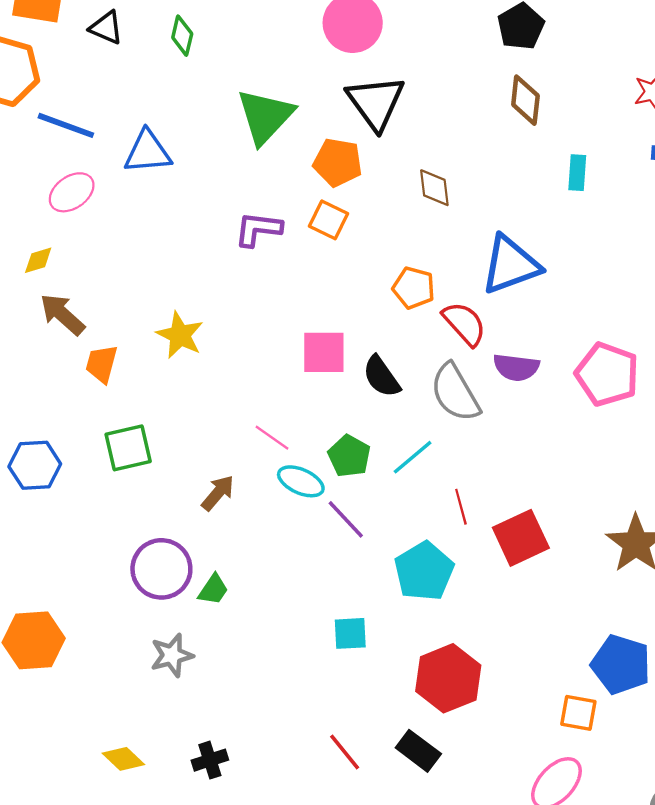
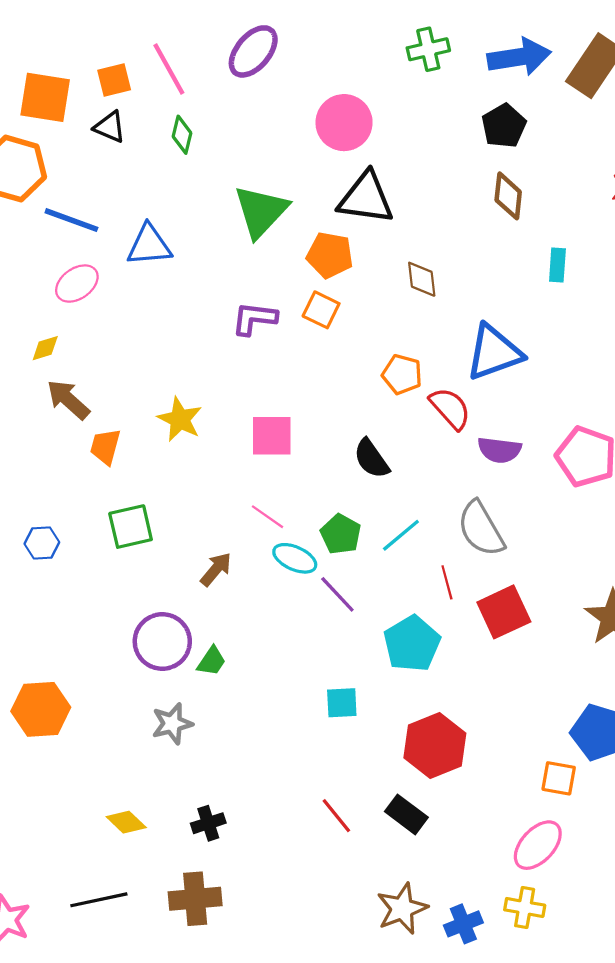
black triangle: (376, 102) -> (366, 198), turned -46
pink square: (324, 352) -> (272, 436), moved
gray semicircle: (455, 393) -> (481, 529), moved
blue hexagon: (35, 465) -> (42, 543), size x0.7

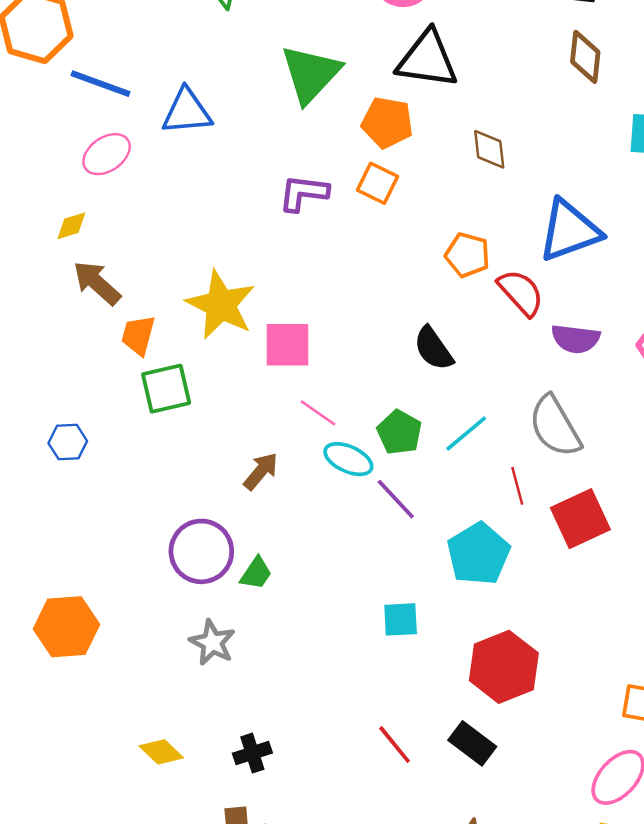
yellow star: (180, 419) -> (221, 305), size x1.4
pink square: (272, 436) -> (288, 345), moved
green square: (131, 527) -> (166, 389), moved
gray star: (172, 724) -> (212, 643), turned -30

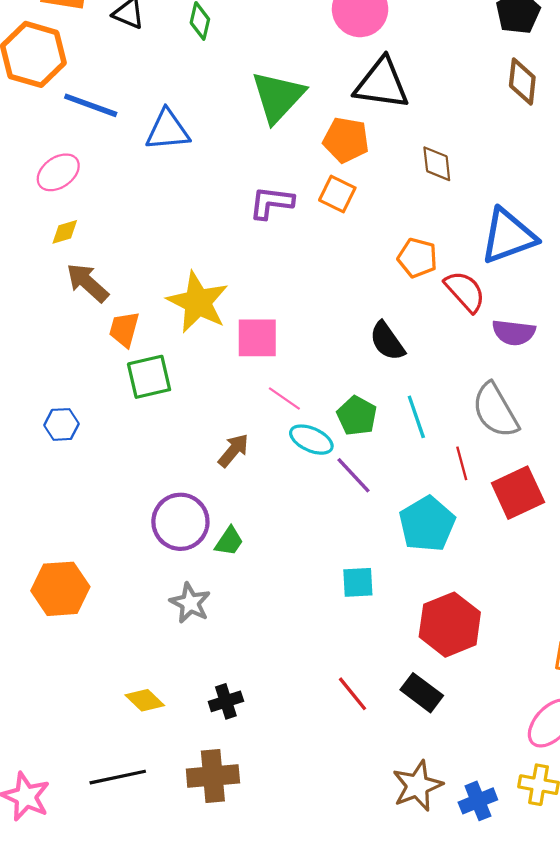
pink ellipse: (107, 154) -> (58, 172), moved
cyan line: (466, 434) -> (416, 417), turned -69

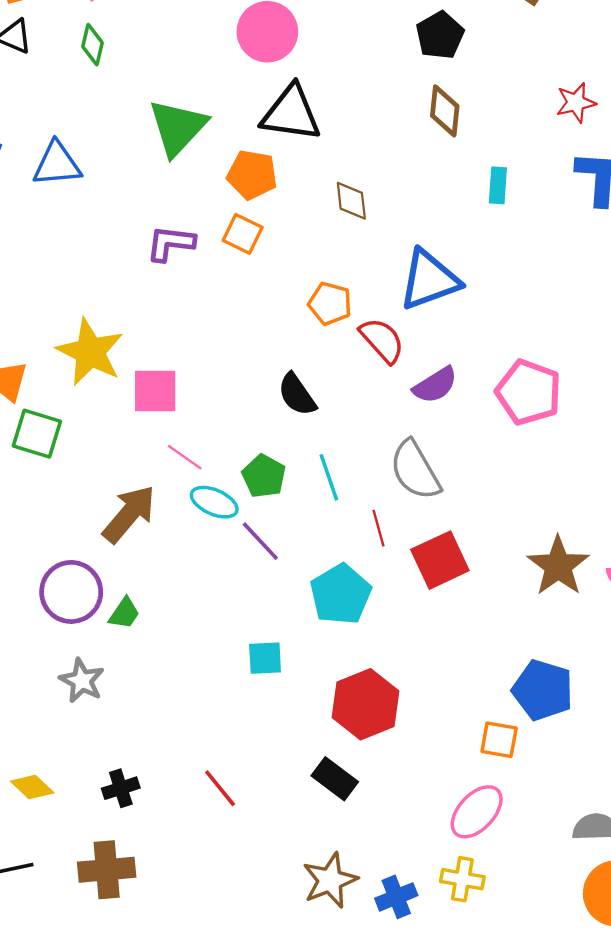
purple semicircle: (514, 332) -> (435, 385), turned -39
green square: (149, 377) -> (37, 434), turned 30
brown arrow: (233, 450) -> (129, 514), size x1.6
red line: (352, 694) -> (220, 788), moved

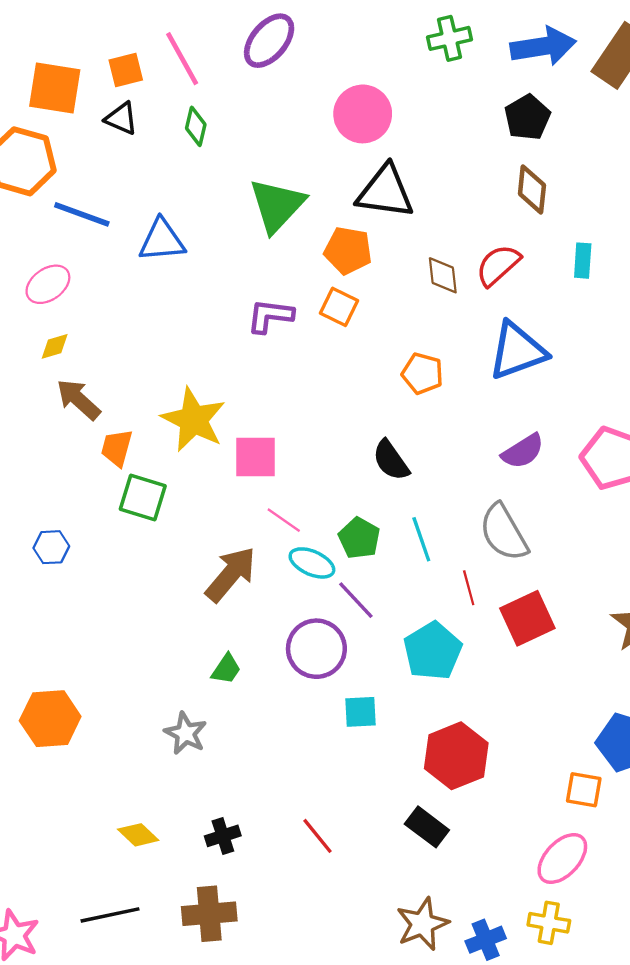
red semicircle: (382, 340) -> (498, 265), moved, turned -90
purple circle: (71, 592) -> (316, 649), moved

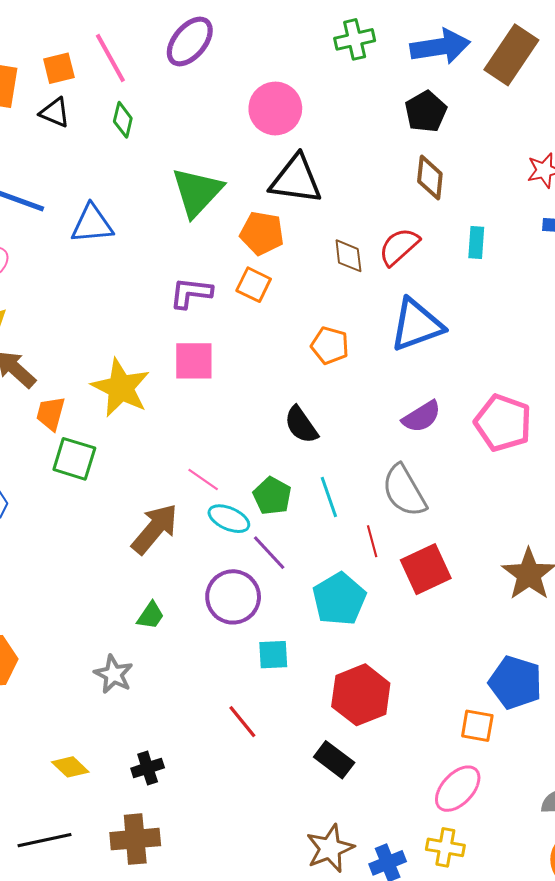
pink square: (256, 457) -> (194, 361), moved
red line: (318, 836) -> (242, 722), moved

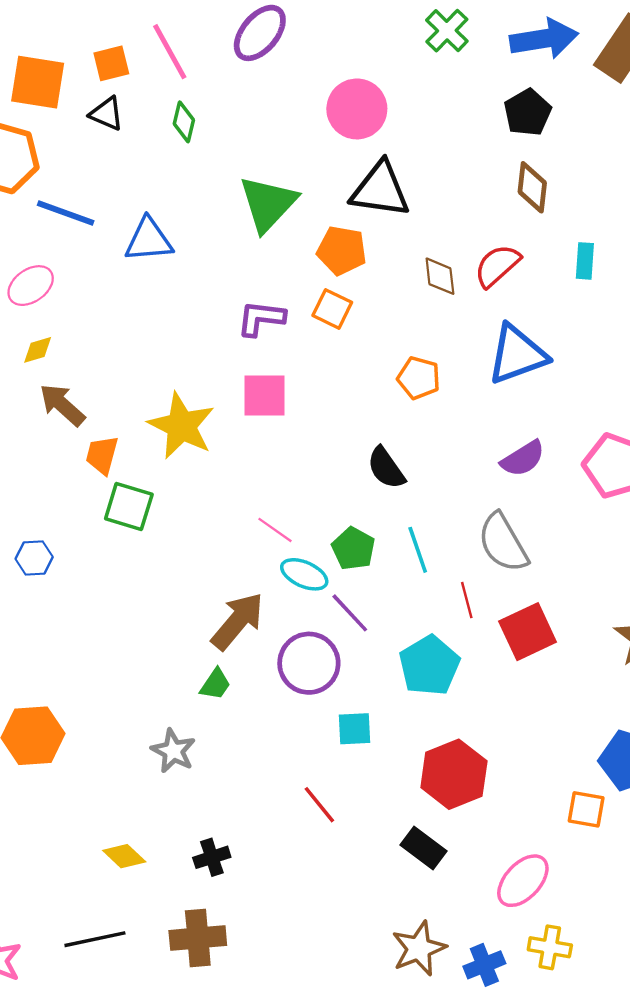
green cross: (355, 39) -> (447, 31), turned -33
brown arrow: (155, 529) -> (238, 621), moved
pink ellipse: (458, 789) -> (523, 881), moved

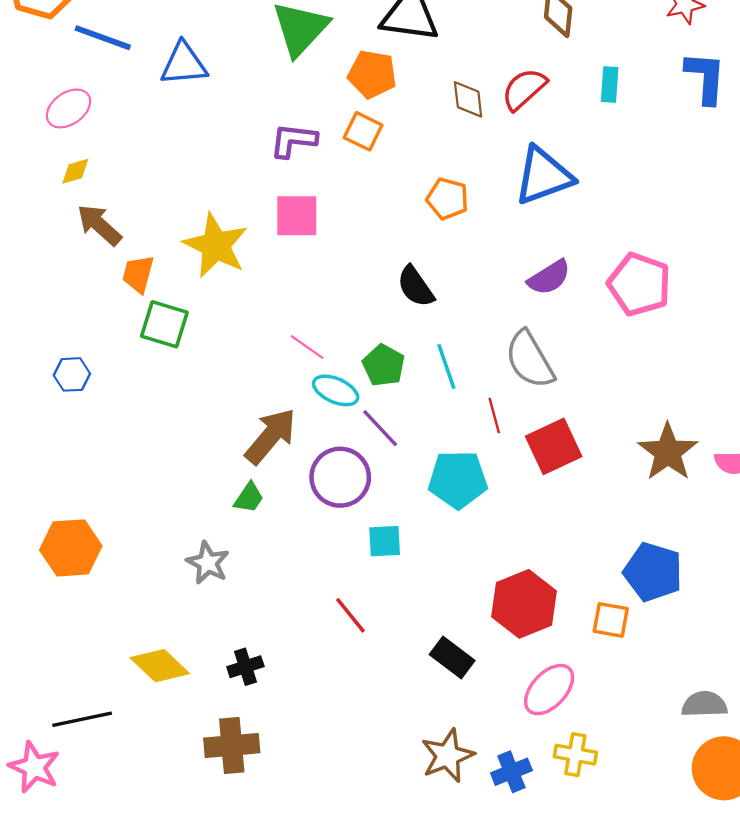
cyan pentagon: (429, 666) -> (458, 479), turned 30
red hexagon: (454, 774) -> (524, 604), moved
yellow diamond: (124, 856) -> (160, 666), size x1.4
black line: (95, 939) -> (82, 719), moved

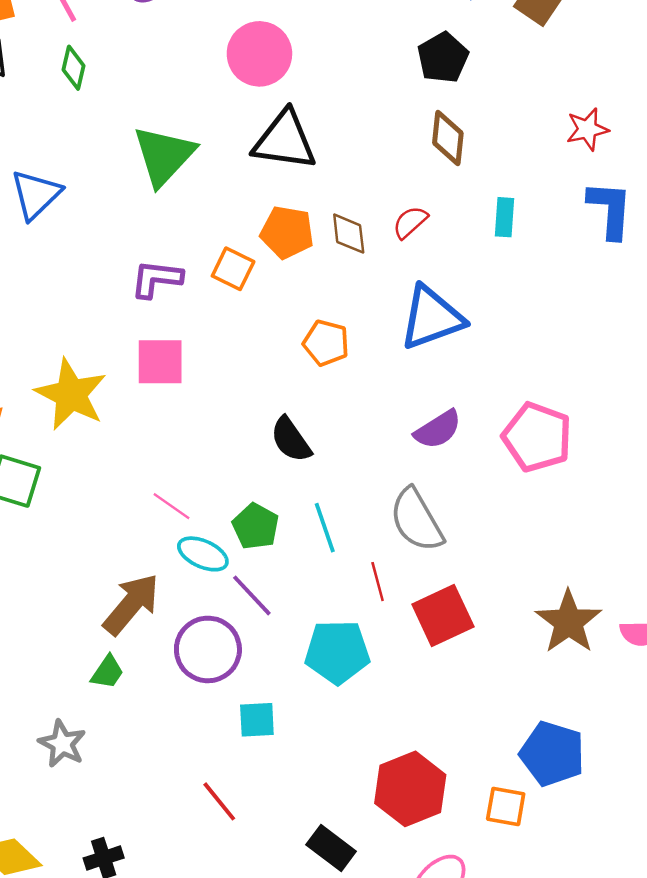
blue triangle: (184, 64) -> (36, 195), turned -39
orange pentagon: (372, 74) -> (287, 232), moved
red semicircle: (524, 89) -> (410, 222), size x0.7

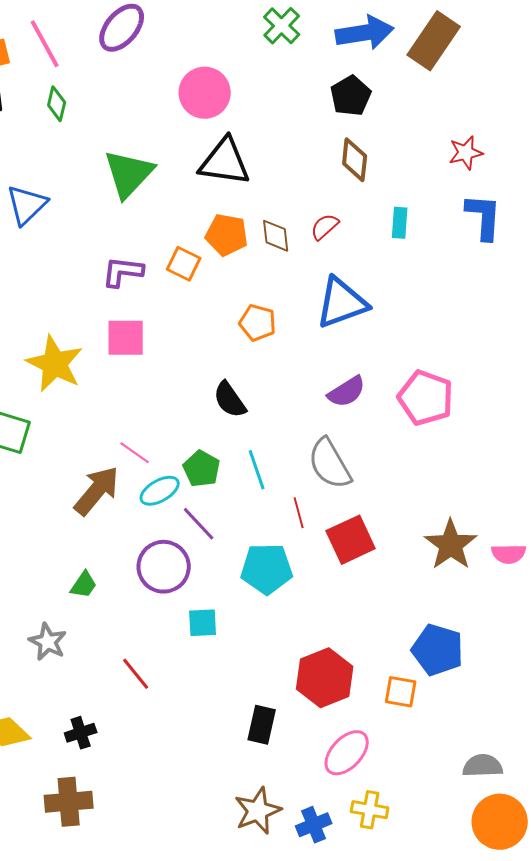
cyan ellipse: (203, 554) -> (160, 491), turned -54
brown arrow: (131, 604) -> (97, 491), moved
red line: (219, 801) -> (136, 674), moved
black rectangle: (331, 848) -> (262, 725), turned 66

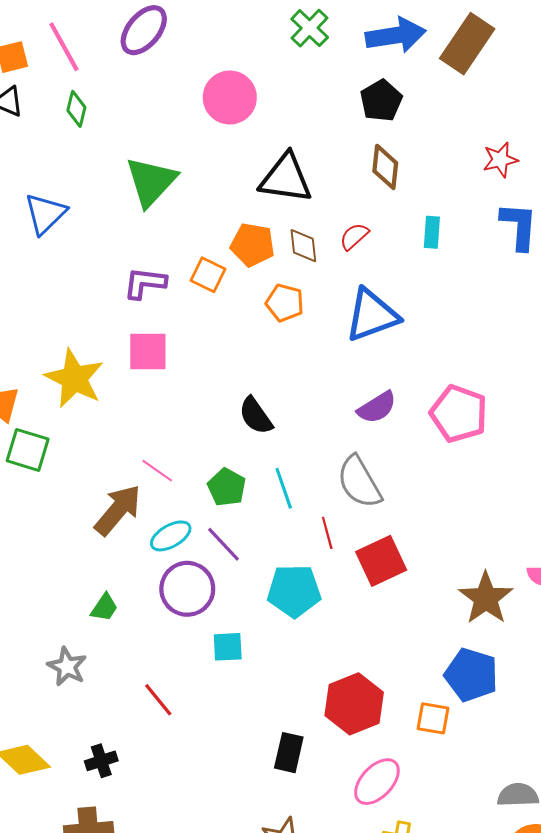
black triangle: (225, 162) -> (286, 178), moved
orange pentagon: (258, 323) -> (285, 303), moved
cyan ellipse: (160, 491) -> (171, 536), moved
brown star: (451, 545) -> (486, 598), moved

